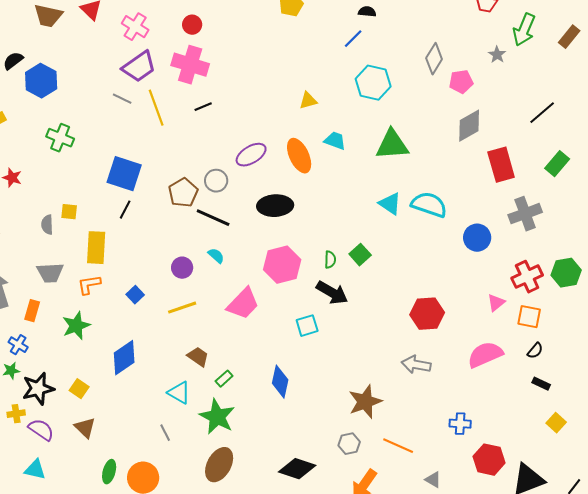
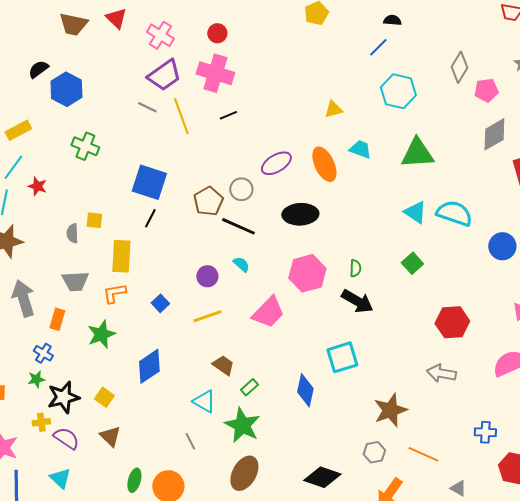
green square: (360, 255) -> (412, 263), moved
cyan square: (307, 326) -> (342, 357), moved, size x1.4
cyan triangle: (35, 470) -> (60, 478), turned 30

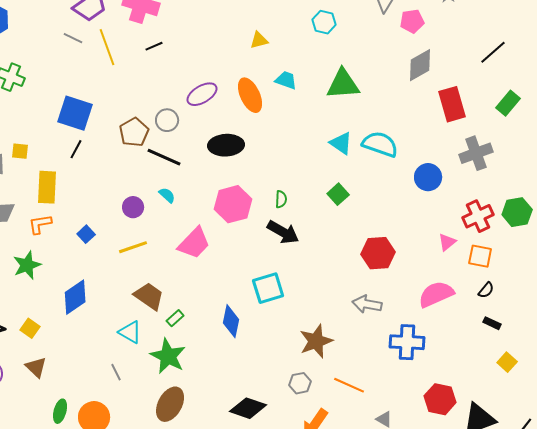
cyan hexagon: (398, 91) -> (324, 22), size x0.7
brown trapezoid: (223, 365) -> (149, 296), size x1.4
blue cross: (485, 432) -> (407, 342), moved, size x1.6

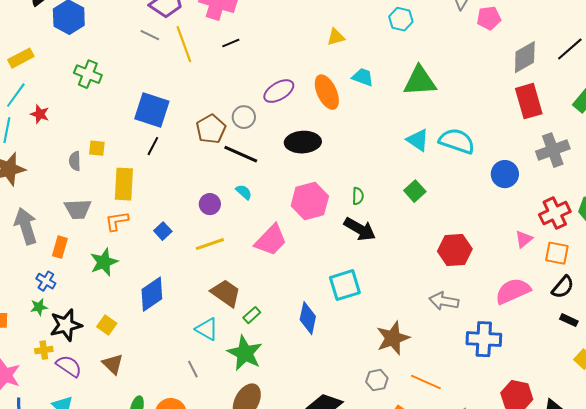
gray diamond: (420, 65) -> (525, 57), moved
black semicircle: (486, 290) -> (563, 287), size x1.4

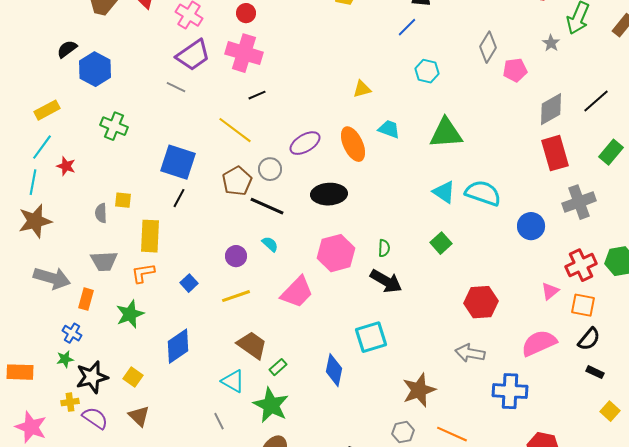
yellow line: (184, 44) -> (235, 130), moved, turned -33
gray arrow: (26, 226) -> (52, 278), turned 123

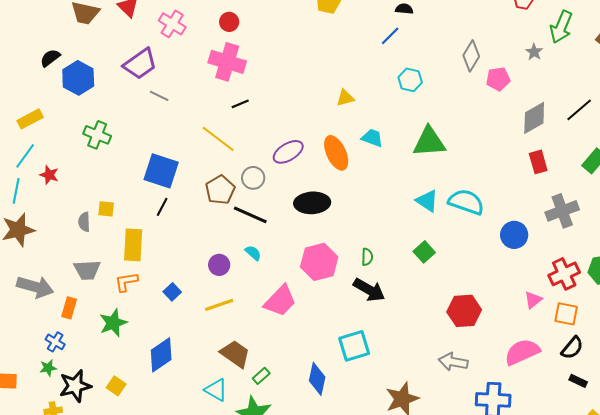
purple trapezoid: (193, 55) -> (140, 64), moved
red rectangle: (555, 153) -> (538, 162), size x0.7

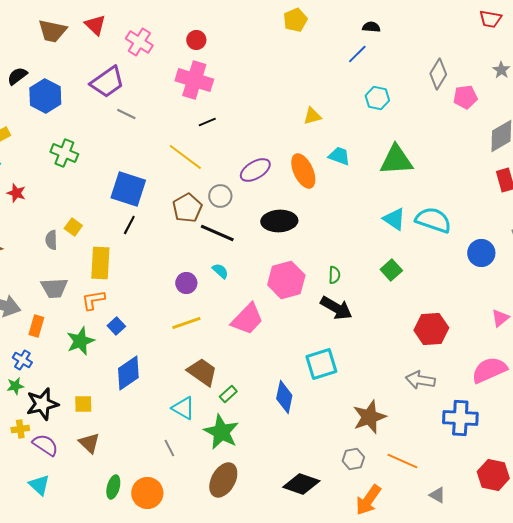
yellow square: (106, 209) -> (73, 227), turned 30
blue square: (172, 292) -> (116, 326), moved
yellow square: (116, 386) -> (83, 404), turned -36

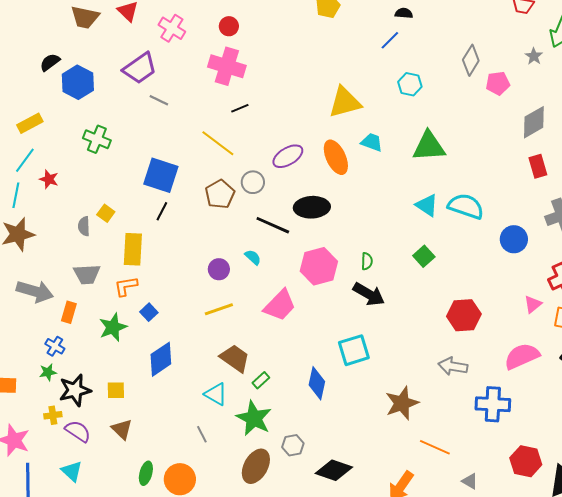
yellow triangle: (312, 116) -> (345, 102), size x1.8
black line: (217, 233) -> (273, 225), moved
gray hexagon: (353, 459) -> (293, 445), moved

